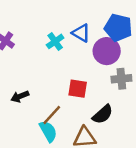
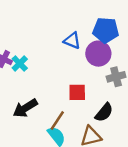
cyan cross: (55, 41) -> (20, 63), moved
black arrow: (20, 96) -> (25, 108), size x1.5

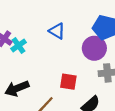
blue triangle: (72, 41) -> (57, 31), moved

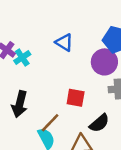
black arrow: (17, 88) -> (20, 104), turned -55

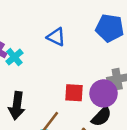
purple circle: (104, 62) -> (103, 93), moved

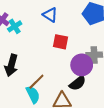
red square: (74, 93) -> (60, 42), moved

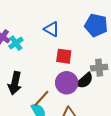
purple circle: (82, 65) -> (67, 83), moved
black semicircle: (78, 83) -> (85, 81), moved

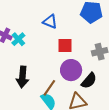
black semicircle: (85, 81) -> (89, 81), moved

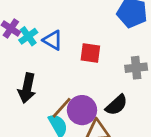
blue triangle: (50, 22) -> (53, 40), moved
purple circle: (71, 70) -> (82, 110), moved

